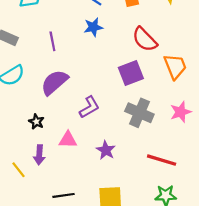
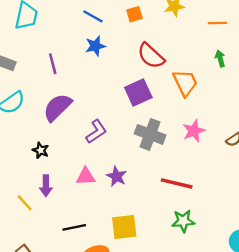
pink triangle: (68, 140) -> (86, 176), moved

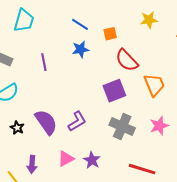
orange square: (134, 14) -> (110, 34), moved
purple semicircle: (57, 107) -> (46, 122), moved, turned 96
black star: (41, 150) -> (17, 128), moved
pink triangle: (86, 176) -> (66, 159), turned -30

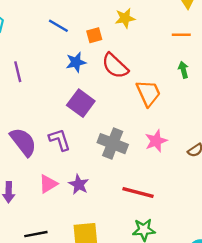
yellow star: (149, 20) -> (125, 18), moved
blue star: (81, 49) -> (76, 62), moved
purple square: (114, 91) -> (81, 103), moved, turned -30
purple L-shape: (77, 121) -> (60, 140), turned -75

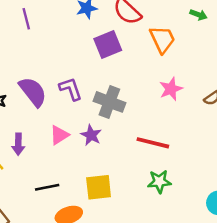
green arrow: (183, 70) -> (198, 15), turned 126
purple square: (81, 103) -> (108, 45), moved, turned 32
gray cross: (113, 144) -> (109, 102), moved

